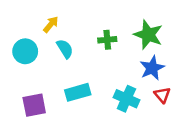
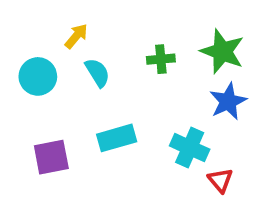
red triangle: (162, 95) -> (220, 180), moved

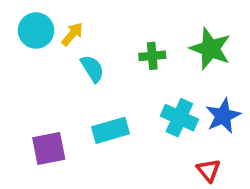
cyan circle: (38, 76) -> (36, 30), moved
blue star: (228, 101) -> (223, 116), moved
cyan cross: (190, 148) -> (179, 118), moved

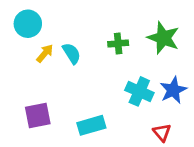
yellow arrow: (72, 34) -> (45, 53), moved
cyan rectangle: (110, 130) -> (91, 125), moved

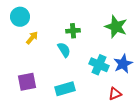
green cross: (118, 43) -> (73, 31), moved
cyan semicircle: (72, 53) -> (64, 50), moved
red triangle: (162, 132) -> (115, 94), turned 48

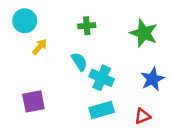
green cross: (73, 31) -> (87, 26), moved
cyan cross: (99, 65) -> (102, 78), moved
cyan rectangle: (65, 89) -> (102, 110), moved

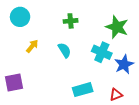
yellow arrow: (40, 47) -> (32, 46), moved
cyan cross: (102, 78) -> (102, 52), moved
purple square: (33, 101) -> (14, 83), moved

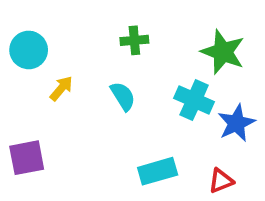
cyan circle: (20, 17) -> (29, 50), moved

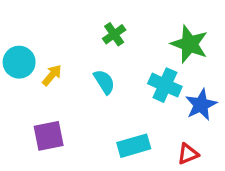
green cross: (134, 40) -> (114, 34), turned -30
cyan circle: (29, 50) -> (19, 62), moved
purple square: (27, 158) -> (49, 136), moved

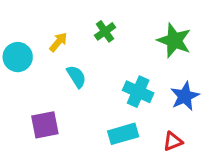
yellow arrow: (52, 75) -> (58, 42), moved
cyan semicircle: (104, 82) -> (76, 77), moved
cyan cross: (165, 85) -> (138, 92), moved

